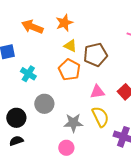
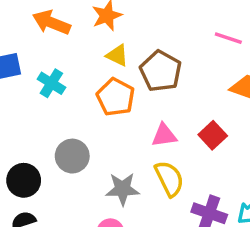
brown pentagon: (95, 55) -> (161, 71), turned -30
cyan cross: (28, 74) -> (51, 83), moved

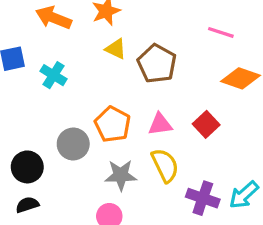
orange pentagon: (116, 97) -> (113, 124), moved

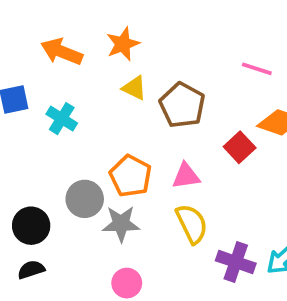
red square: (206, 124) -> (240, 147), moved
gray star: (121, 175) -> (121, 224), moved

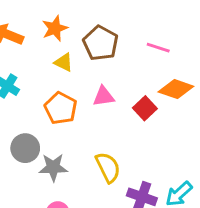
brown pentagon: (182, 105) -> (101, 43), moved
orange pentagon: (131, 176) -> (61, 108), moved
pink triangle: (186, 176) -> (104, 96), moved

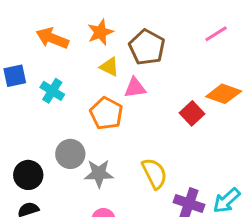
pink line: (158, 48) -> (216, 34), moved, turned -50
pink triangle: (104, 96) -> (135, 88), moved

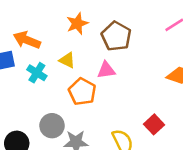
orange arrow: (52, 38) -> (27, 40), moved
yellow triangle: (109, 67) -> (67, 60), moved
red square: (192, 113) -> (154, 124), moved

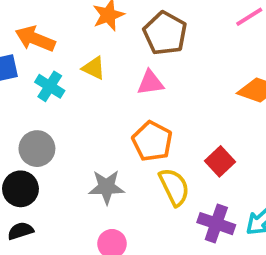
orange pentagon: (82, 92) -> (152, 141), moved
gray circle: (52, 126) -> (37, 149), moved

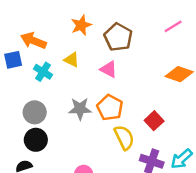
pink triangle: (150, 83) -> (109, 69), turned 36
gray star: (107, 187) -> (80, 109), moved
black circle: (20, 189) -> (36, 140), moved

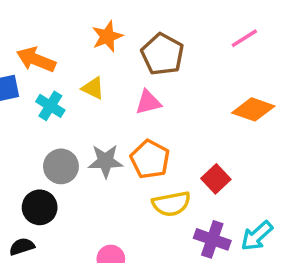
pink triangle: (109, 69) -> (148, 102), turned -42
gray circle: (35, 112) -> (61, 166), moved
yellow semicircle: (124, 137) -> (171, 204), turned 105

